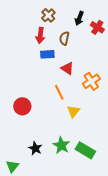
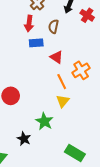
orange line: (59, 92) -> (62, 82), moved
green star: (61, 145) -> (44, 121), moved
green rectangle: (85, 150) -> (75, 153), moved

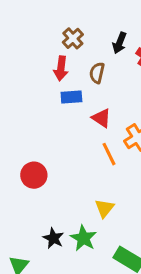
yellow triangle: (63, 101) -> (105, 208), moved
green star: (44, 121) -> (83, 238), moved

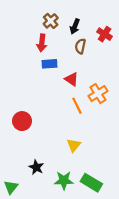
black arrow: (120, 43) -> (75, 26), moved
brown semicircle: (97, 73) -> (80, 46), moved
green star: (83, 238) -> (64, 180), moved, turned -30

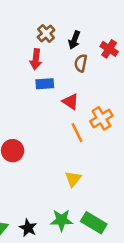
black star: (36, 167) -> (28, 228), moved

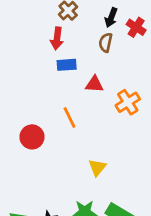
black arrow: (74, 40) -> (111, 18), moved
red triangle: (70, 102) -> (94, 84), turned -30
orange line: (77, 133) -> (69, 118), moved

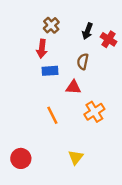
brown semicircle: (106, 43) -> (83, 62), moved
orange cross: (128, 102) -> (94, 112), moved
red circle: (32, 137) -> (21, 158), moved

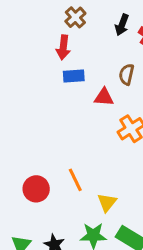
brown semicircle: (83, 62) -> (126, 74), moved
orange line: (52, 115) -> (75, 180), moved
yellow triangle: (76, 157) -> (107, 202), moved

